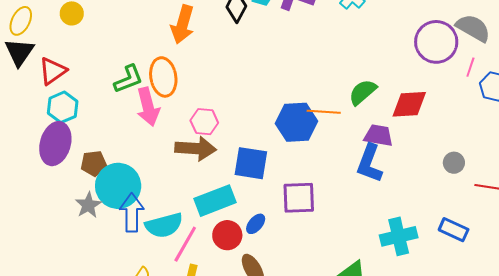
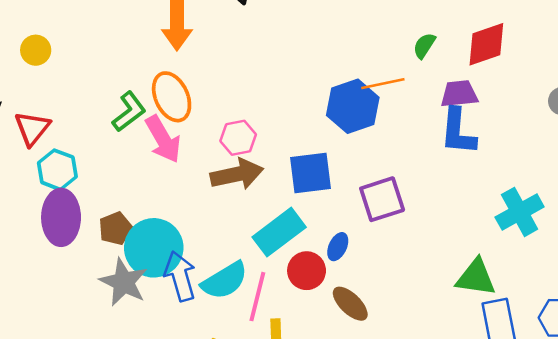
green semicircle: (363, 92) -> (424, 46), size x0.7
gray star: (88, 205) -> (124, 282), size x1.4

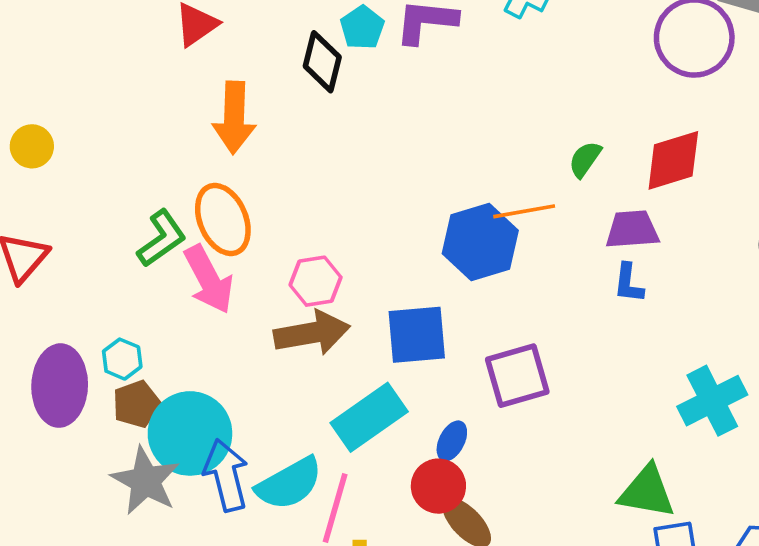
blue L-shape: (458, 132) -> (629, 283), size x0.6
cyan hexagon: (57, 170) -> (122, 359), moved, size x0.7
red circle: (307, 271) -> (438, 486), moved

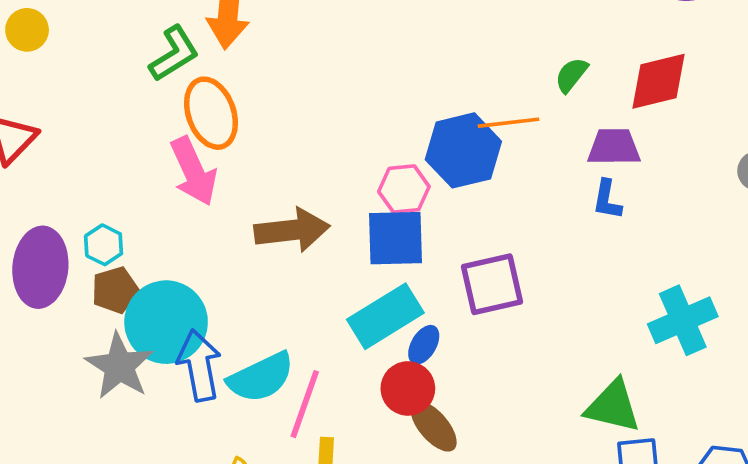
green L-shape: (162, 239) -> (174, 54), moved
pink hexagon: (316, 281) -> (404, 189), moved
cyan rectangle: (369, 417) -> (385, 316), moved

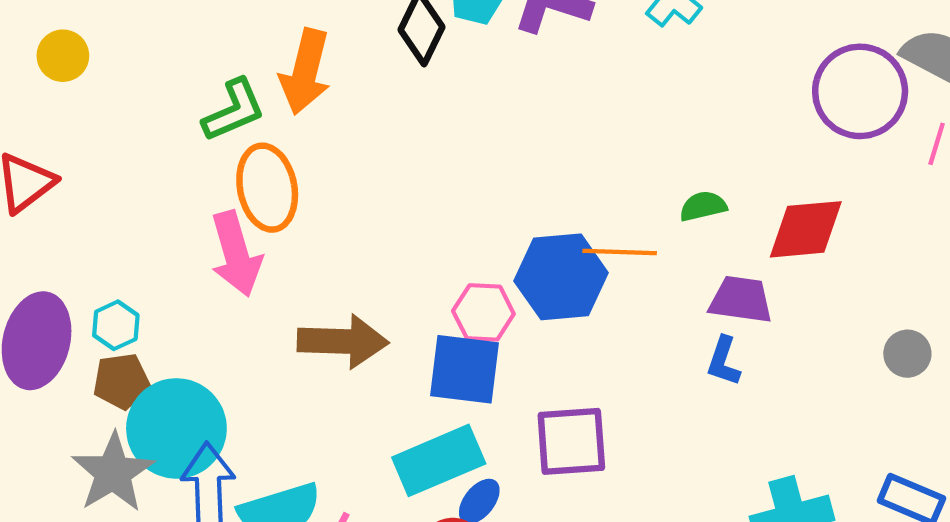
green semicircle: (571, 75) -> (703, 206), turned 30

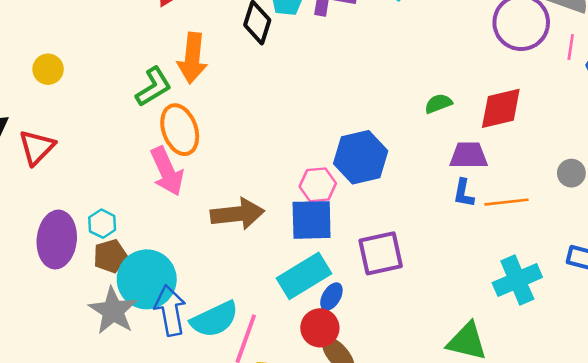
orange line: (620, 252) -> (507, 202), moved

